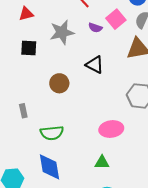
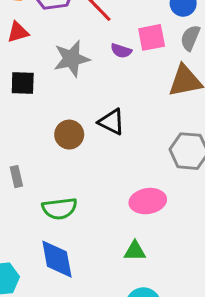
pink square: (116, 19) -> (152, 37), turned 30
black triangle: (95, 65) -> (112, 122), moved

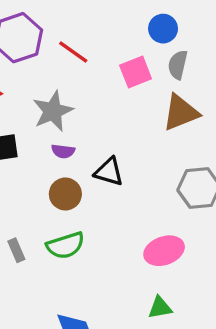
purple semicircle: (121, 51) -> (63, 151), moved
green semicircle: (60, 209) -> (66, 245), moved

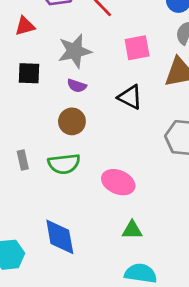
pink square: (136, 72) -> (137, 48), moved
black triangle: (109, 172) -> (130, 97), moved
pink ellipse: (164, 251) -> (118, 182), moved, turned 32

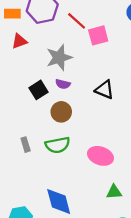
pink square: (137, 48) -> (98, 35), moved
black square: (29, 73) -> (38, 90), moved, turned -30

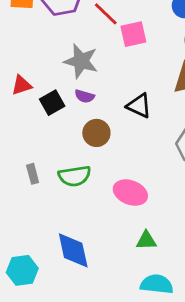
red triangle: (19, 41) -> (22, 85), moved
gray star: (59, 57) -> (81, 61), turned 30
brown circle: (61, 112) -> (96, 133), moved

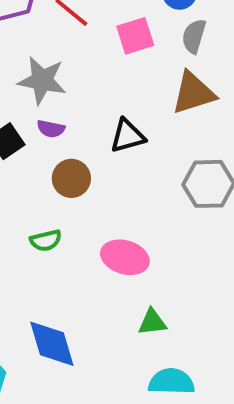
pink square: (133, 34) -> (135, 36), moved
black triangle: (139, 106) -> (128, 136), turned -36
green semicircle: (75, 176) -> (46, 241), size x0.7

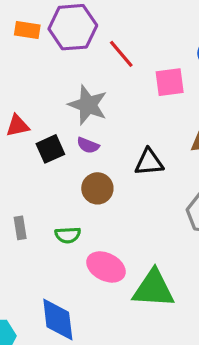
pink ellipse: (125, 257) -> (106, 267), moved
green triangle: (152, 322) -> (154, 289), moved, size x1.8

